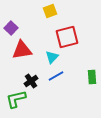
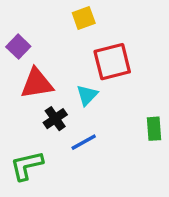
blue line: (56, 76) -> (84, 142), moved
black cross: (31, 81) -> (55, 119), moved

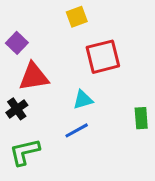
cyan triangle: (87, 95) -> (83, 100), moved, turned 30
black cross: (55, 119) -> (17, 109), moved

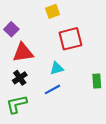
black cross: (17, 109) -> (20, 78), moved

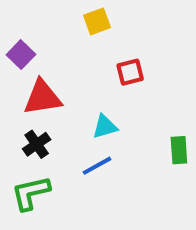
red square: (70, 39) -> (130, 72), size x0.6

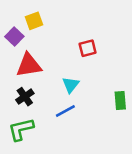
yellow square: (97, 21) -> (34, 21), moved
cyan triangle: (105, 127) -> (71, 85), turned -36

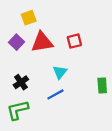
purple square: (14, 36) -> (16, 42), moved
red triangle: (29, 65) -> (42, 42), moved

